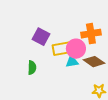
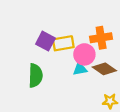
yellow rectangle: (62, 49) -> (63, 43), moved
green semicircle: (32, 68) -> (35, 76), size x1.5

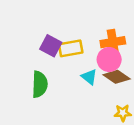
pink circle: (84, 54) -> (109, 59), moved
cyan triangle: (80, 69) -> (89, 77), turned 48

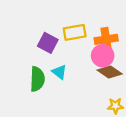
yellow rectangle: (71, 48) -> (75, 32), moved
cyan triangle: (89, 77) -> (59, 72), moved

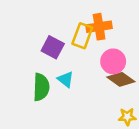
yellow rectangle: (75, 32) -> (82, 36), turned -60
orange cross: (106, 39) -> (99, 27), moved

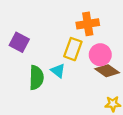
yellow rectangle: (82, 36) -> (73, 49), moved
purple square: (53, 47) -> (19, 42), moved

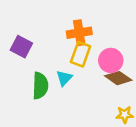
orange cross: (88, 24) -> (79, 33), moved
cyan triangle: (58, 71) -> (64, 78), turned 35

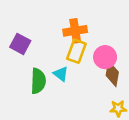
cyan triangle: (64, 78) -> (61, 74), turned -35
brown diamond: (118, 78) -> (112, 74), turned 65

